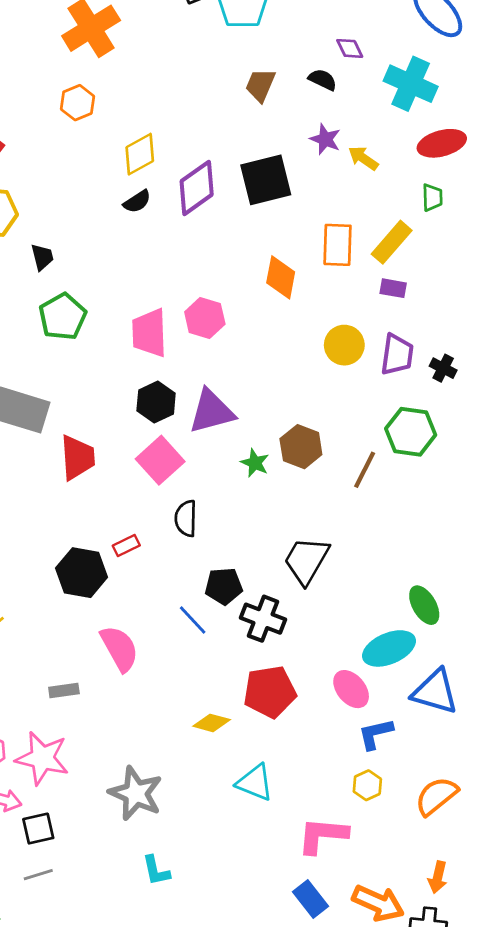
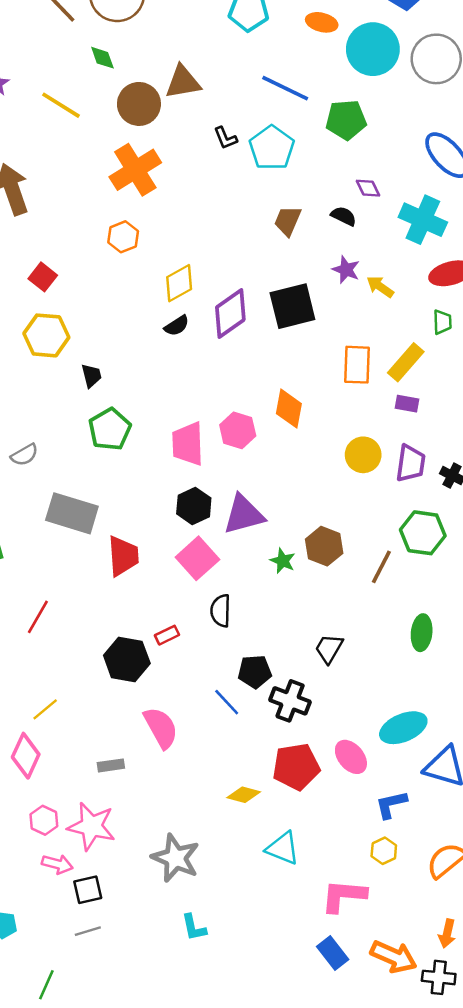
orange diamond: (281, 277) -> (289, 409), moved
black trapezoid: (306, 560) -> (329, 649), size x0.7
green ellipse: (424, 605) -> (422, 633), moved, turned 36
pink ellipse: (351, 689) -> (351, 757), moved

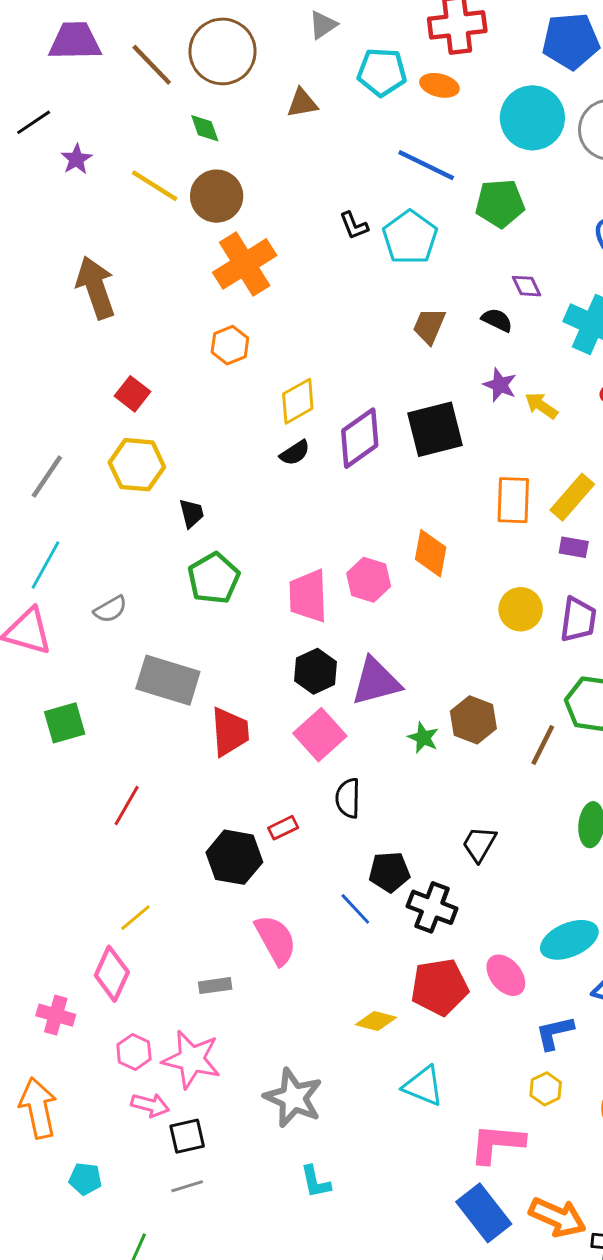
orange ellipse: (322, 22) -> (439, 85), moved
brown triangle: (183, 82) -> (302, 103), moved, size x0.7
brown circle: (139, 104) -> (217, 196), moved
blue rectangle: (333, 953) -> (484, 1213), size x1.4

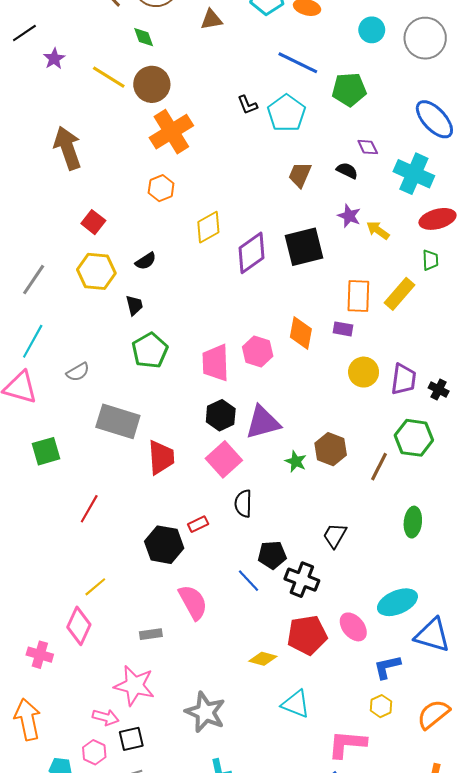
cyan circle: (532, 118) -> (372, 30), size x0.6
black semicircle: (295, 453) -> (146, 261), moved
purple rectangle: (574, 547) -> (343, 329), moved
pink hexagon: (134, 1052) -> (94, 752), moved

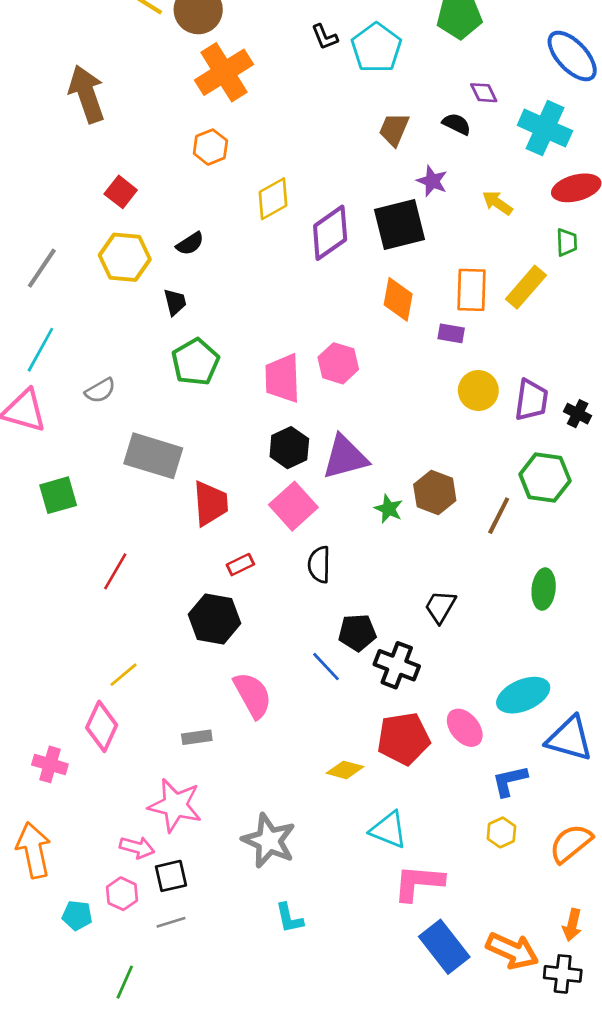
purple star: (349, 216) -> (432, 181), moved
orange diamond: (301, 333) -> (398, 299), moved
red rectangle: (198, 524) -> (240, 565), moved
pink L-shape: (347, 744) -> (418, 883), moved

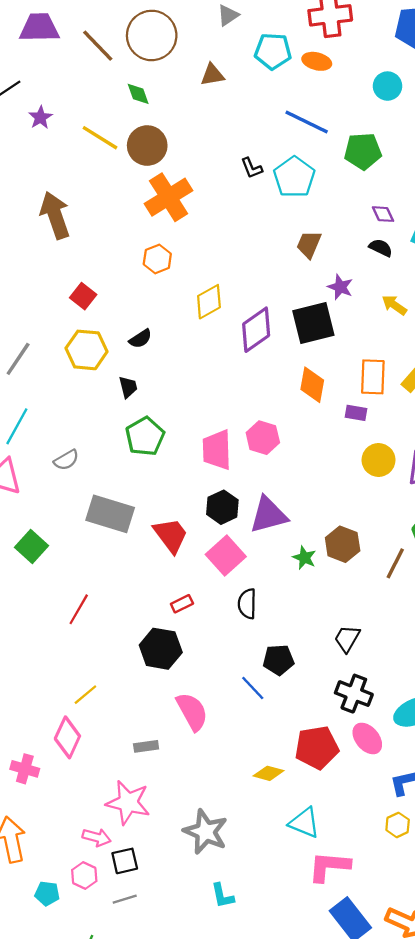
black semicircle: (457, 124) -> (381, 248), moved
green square: (58, 495) -> (32, 546), turned -32
red trapezoid: (210, 503) -> (171, 535), moved, turned -33
black cross: (397, 665) -> (354, 694), moved

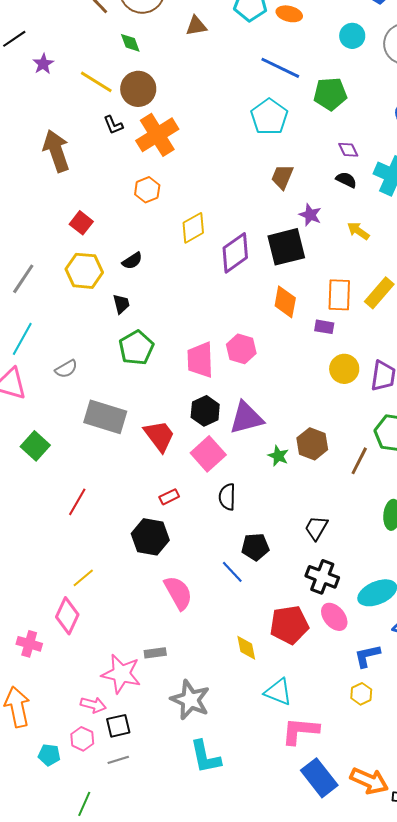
black L-shape: (252, 168) -> (113, 125), moved
gray rectangle: (146, 746) -> (155, 653), moved
yellow diamond: (268, 773) -> (246, 648), turned 64
cyan L-shape: (222, 896) -> (205, 757), size x1.5

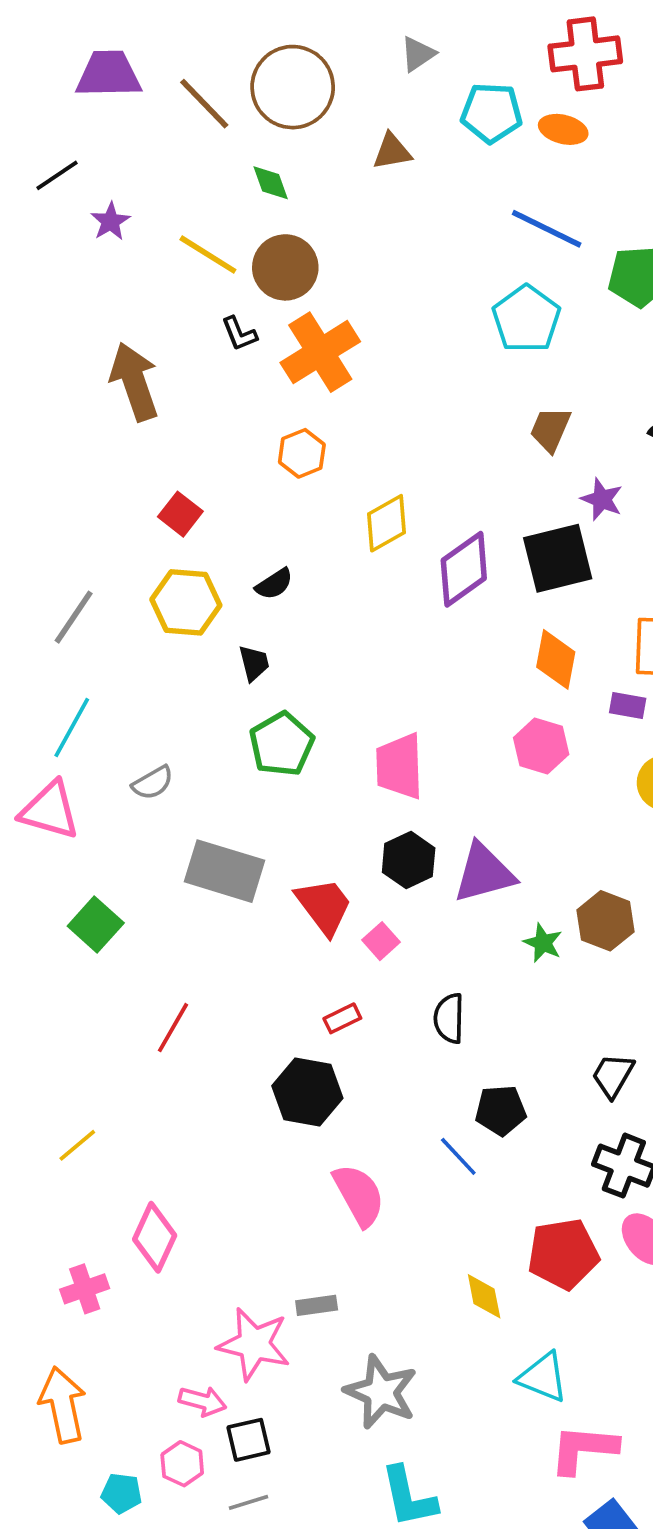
pink hexagon: (241, 349) -> (541, 746), moved
pink square: (208, 454) -> (381, 941), moved, size x0.6
yellow line: (83, 578) -> (77, 1145), moved
pink cross: (29, 644) -> (85, 1289), turned -35

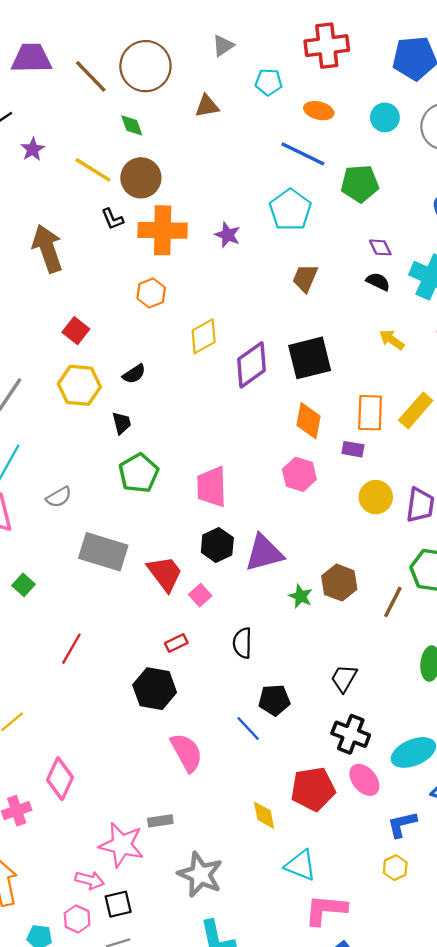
cyan pentagon: (491, 113) -> (269, 82), size x0.7
orange ellipse: (563, 129) -> (319, 111), moved
orange cross: (320, 352) -> (163, 230), turned 33
purple star: (602, 499) -> (228, 235), moved
green square: (96, 924) -> (23, 585), size x0.7

